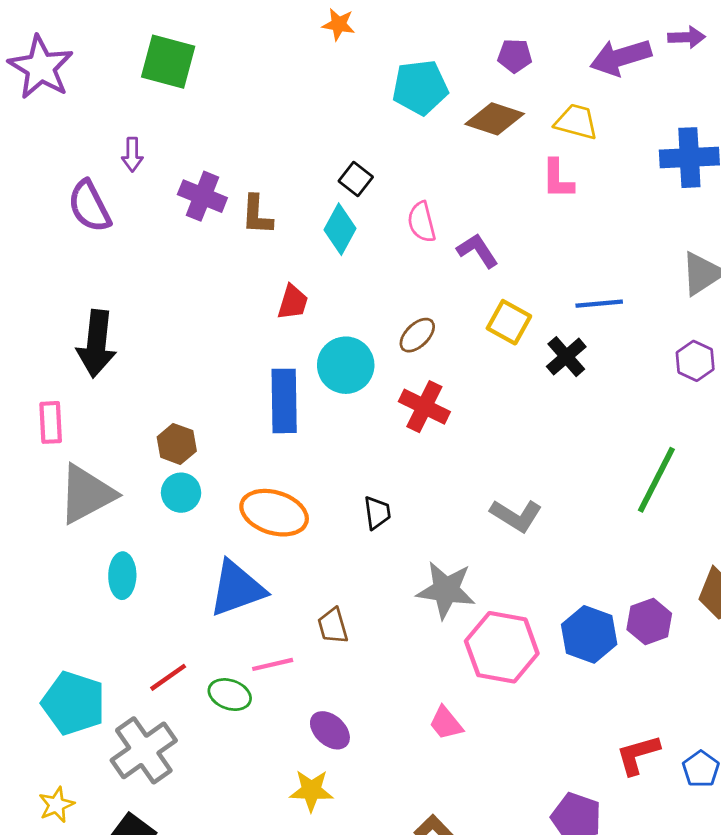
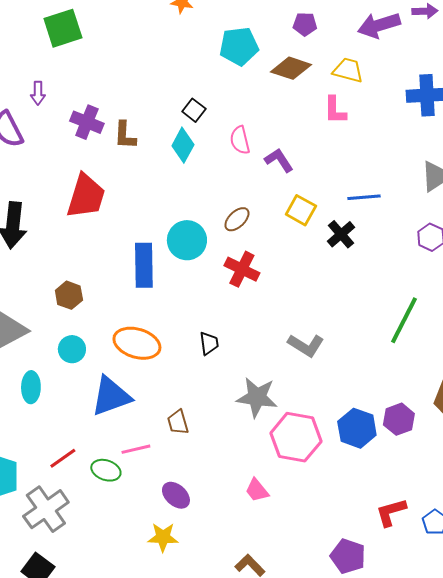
green square: (168, 62) -> (63, 28), turned -33
red trapezoid: (293, 302) -> (86, 196), moved, size x1.8
cyan circle: (181, 493) -> (72, 349), moved

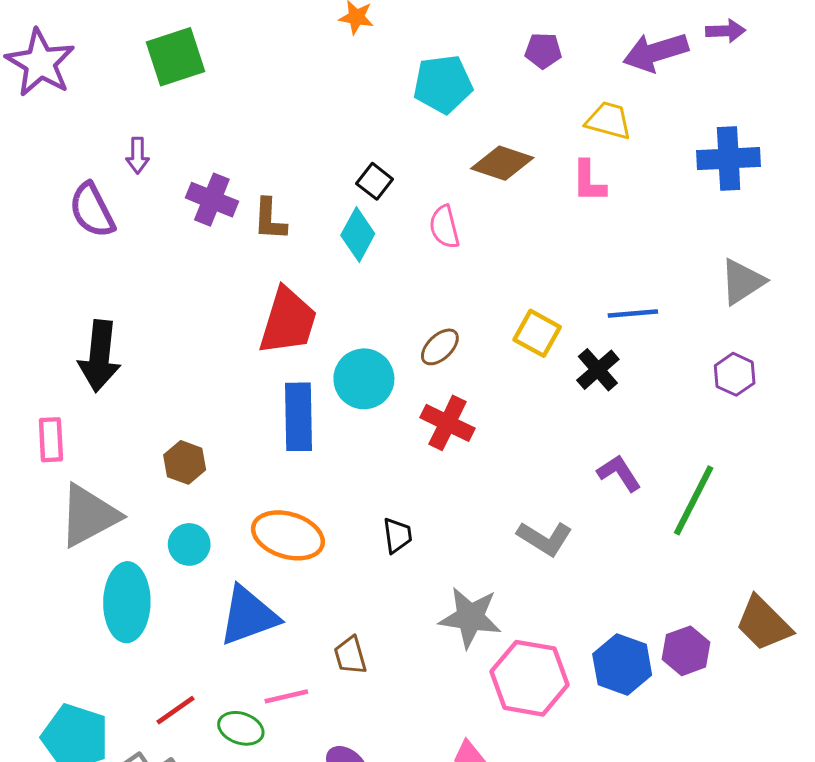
brown diamond: (291, 68) -> (502, 163), moved
purple L-shape: (279, 160) -> (619, 473), moved
red trapezoid: (86, 196) -> (288, 321), moved
cyan ellipse: (31, 387) -> (127, 602), size x1.6

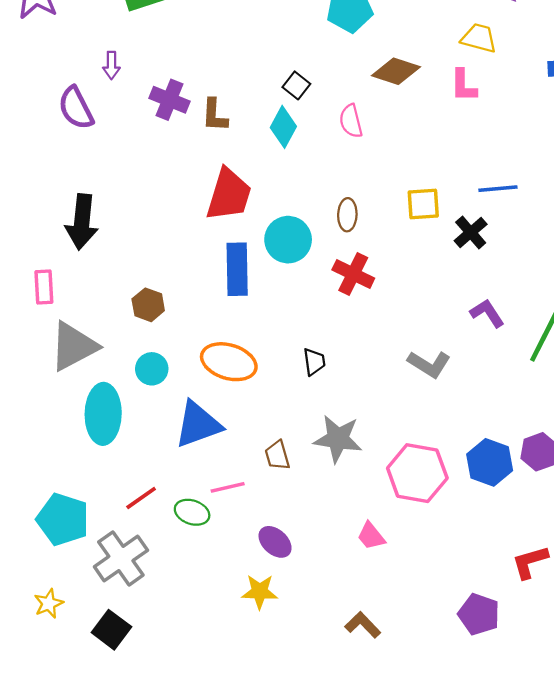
yellow square: (537, 333) -> (423, 204), turned -33
brown ellipse: (440, 347) -> (347, 215), turned -44
gray star: (470, 617) -> (338, 439), moved

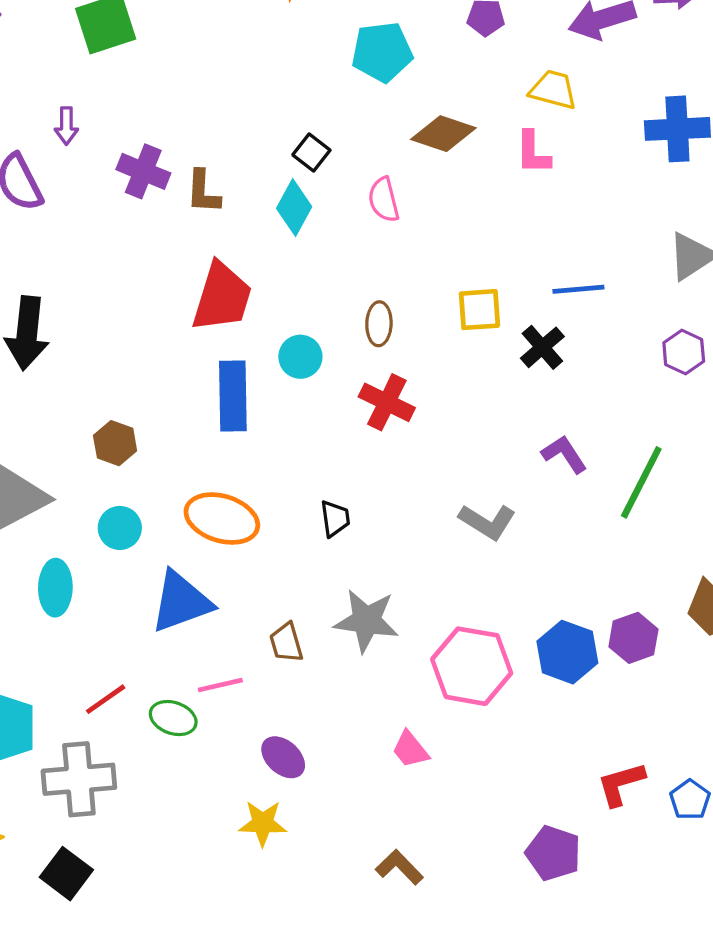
cyan circle: (288, 240) -> (300, 357), size x0.7
cyan ellipse: (103, 414) -> (55, 588), size x0.7
gray cross: (121, 559) -> (79, 779), turned 30

